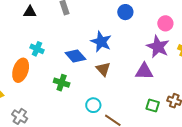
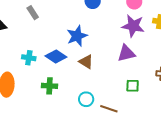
blue star: (101, 42) -> (77, 36), turned -30
cyan cross: (37, 49) -> (29, 58), moved
green square: (153, 105) -> (133, 86), moved

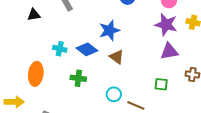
purple triangle: (126, 53) -> (169, 51), moved

